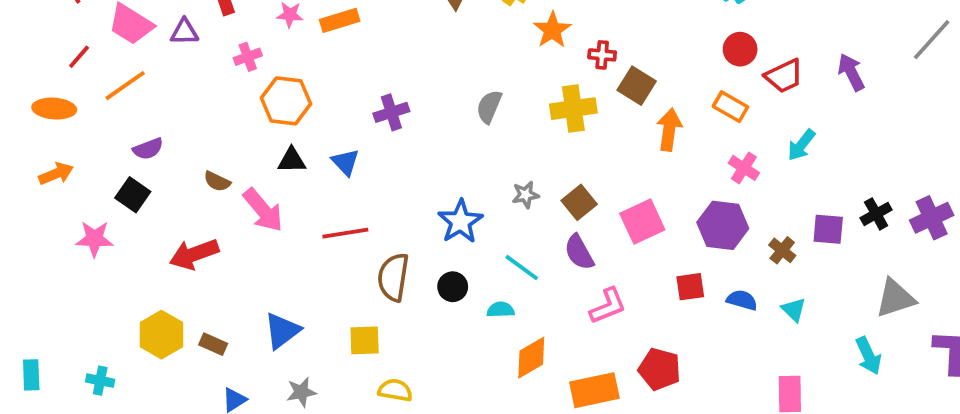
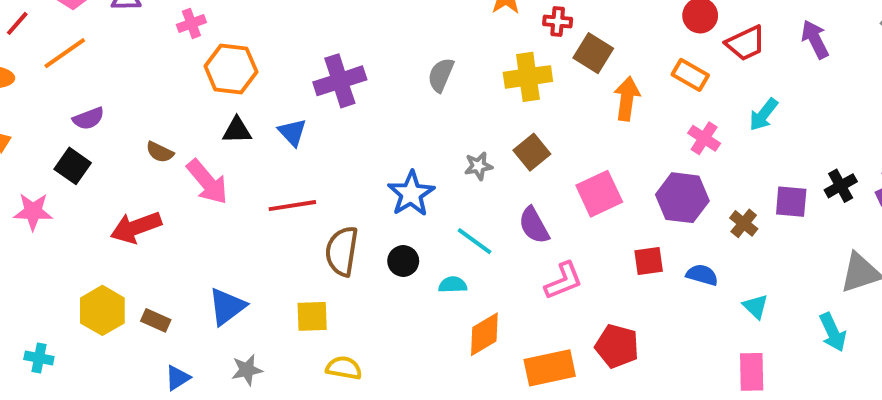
purple cross: (391, 112) -> (340, 81), size x1.4
brown square: (579, 202) -> (532, 152), moved
cyan triangle: (794, 310) -> (756, 307), moved

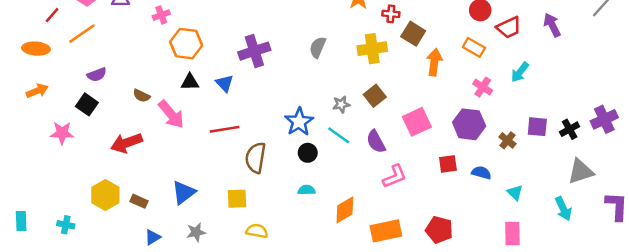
black cross: (841, 186) -> (570, 129), moved
cyan line: (474, 241) -> (339, 135), moved
black circle: (403, 261) -> (308, 153), moved
cyan semicircle: (453, 285) -> (306, 190), moved
red pentagon: (617, 346) -> (439, 230), moved

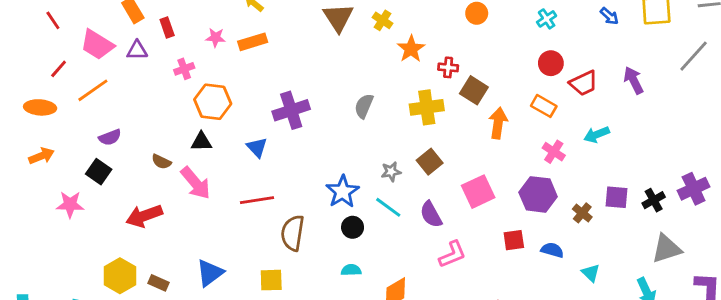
cyan arrow: (520, 72) -> (597, 135), turned 30
black triangle: (190, 82) -> (201, 142), moved

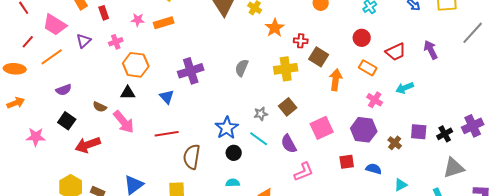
purple triangle: (137, 50) -> (84, 41), moved, turned -42
red circle: (551, 63) -> (362, 38), moved
black square: (99, 172) -> (67, 121), moved
cyan triangle: (591, 273) -> (401, 185), turned 48

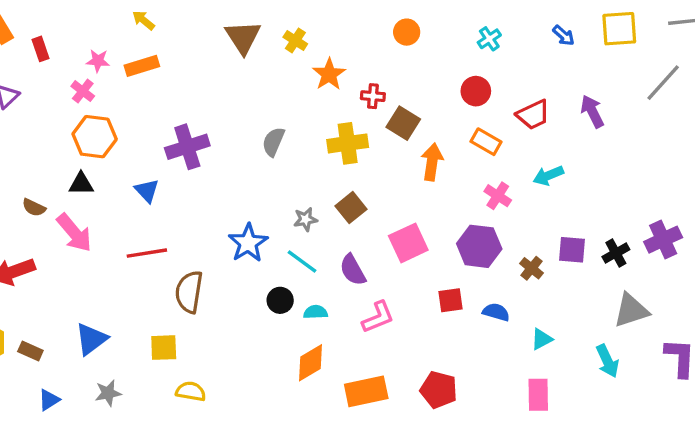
pink cross: (116, 42) -> (83, 91), moved, turned -32
black circle: (234, 153) -> (280, 300), moved
cyan semicircle: (233, 183) -> (316, 312), moved

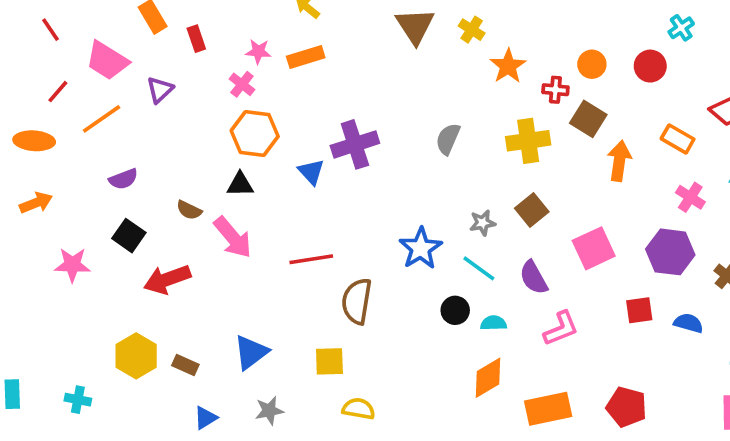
orange circle: (407, 32) -> (592, 64), moved
red circle: (476, 91) -> (650, 66), moved
blue triangle: (147, 191) -> (311, 172), moved

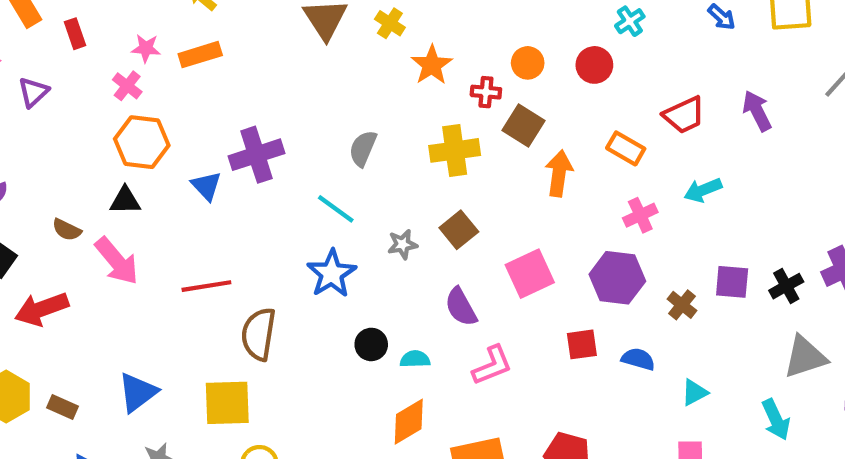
pink cross: (690, 197) -> (640, 215), turned 32
cyan line: (479, 268) -> (336, 209), moved
yellow square: (329, 361) -> (227, 403), size x1.4

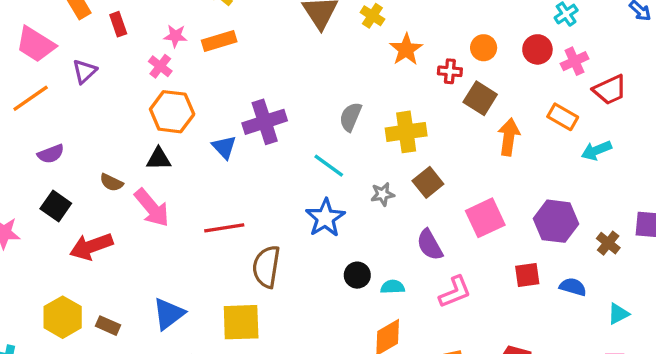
yellow cross: (455, 150) -> (406, 132), moved
cyan arrow: (703, 190) -> (596, 150), moved
pink cross: (640, 215) -> (575, 61), moved

